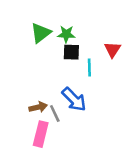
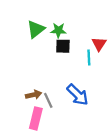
cyan line: (89, 67) -> (89, 57), moved
blue arrow: (74, 99) -> (78, 95), moved

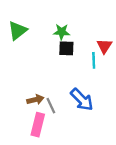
green triangle: (36, 29) -> (18, 31), moved

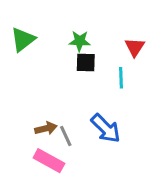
red triangle: (104, 46) -> (135, 47), moved
pink rectangle: (38, 125) -> (49, 161), turned -75

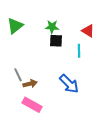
red triangle: (135, 47) -> (88, 31), turned -32
gray line: (66, 136) -> (18, 75), moved

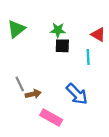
pink rectangle: (32, 105) -> (51, 118), moved

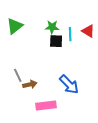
cyan line: (88, 57) -> (70, 34), moved
pink rectangle: (51, 118) -> (46, 106), turned -36

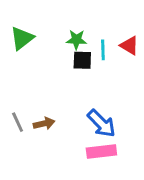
gray line: (18, 75) -> (18, 122), moved
pink rectangle: (46, 106) -> (101, 151), moved

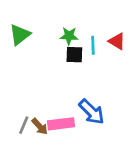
gray line: (18, 122) -> (24, 125), moved, turned 48
brown arrow: (44, 124) -> (40, 126), moved, turned 60
pink rectangle: (101, 151) -> (61, 124), moved

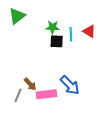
green triangle: (20, 35) -> (17, 16), moved
brown arrow: (40, 126) -> (30, 84), moved

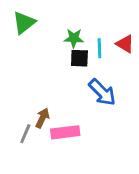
brown arrow: (30, 84) -> (42, 118), turned -112
blue arrow: (70, 85) -> (102, 92), moved

